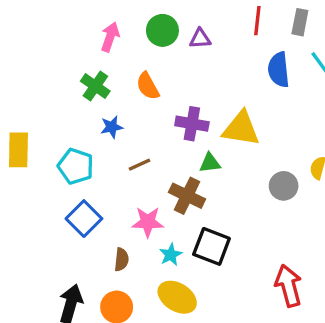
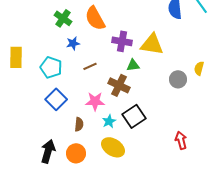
orange semicircle: (148, 86) -> (95, 18), size x1.4
black square: (212, 246) -> (134, 116), turned 35
red arrow: (288, 286) -> (181, 140), size x0.7

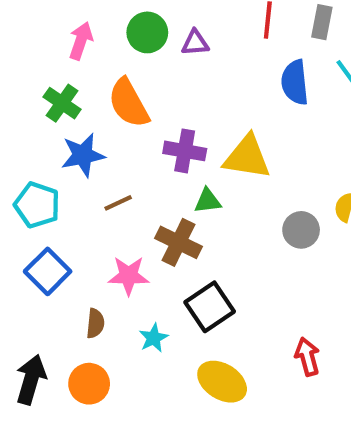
blue star: (73, 43) -> (83, 155), size x1.5
cyan star: (109, 121) -> (154, 338), moved
yellow ellipse: (113, 147) -> (222, 382), moved

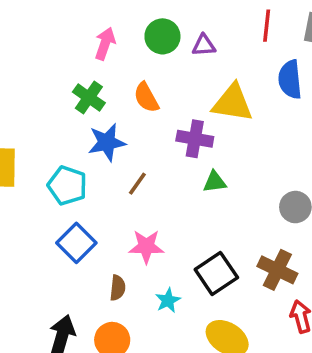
orange semicircle: (129, 103) -> (146, 97), size x0.7
yellow triangle: (247, 157) -> (233, 103), moved
brown line: (118, 203) -> (137, 184), turned -30
brown cross: (178, 242) -> (277, 270), moved

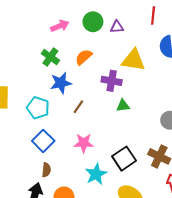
pink arrow: (105, 44) -> (60, 26), turned 48
orange semicircle: (146, 97) -> (84, 57), turned 78
brown semicircle: (118, 288) -> (46, 170), moved
cyan star: (168, 300) -> (96, 174), size x1.5

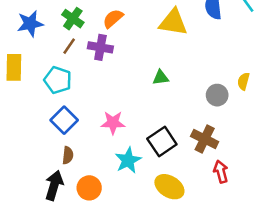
purple cross: (112, 81) -> (100, 47), moved
blue star: (61, 83) -> (30, 24), moved
brown line: (78, 107) -> (69, 46), moved

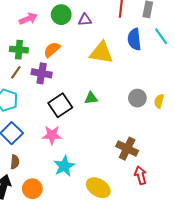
green cross: (73, 19) -> (19, 50), turned -30
gray circle: (217, 95) -> (137, 98), moved
black square: (162, 141) -> (60, 105), moved

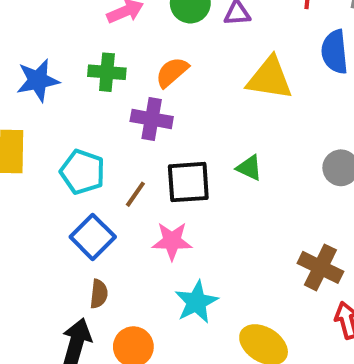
brown line: (16, 72) -> (135, 194), moved
green triangle: (91, 98) -> (249, 168), turned 32
black square: (60, 105) -> (188, 182), turned 30

